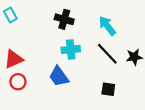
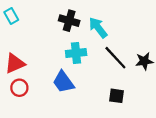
cyan arrow: (107, 26) -> (98, 28), moved

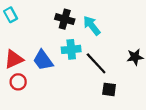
black line: (115, 58) -> (96, 63), moved
blue trapezoid: (63, 82) -> (43, 60), moved

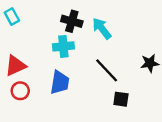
cyan cross: (71, 49) -> (63, 46), moved
blue trapezoid: (43, 60) -> (60, 82), moved, turned -135

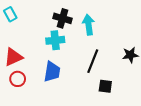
cyan arrow: (102, 28) -> (89, 25), turned 30
black line: (107, 70) -> (93, 61), turned 65

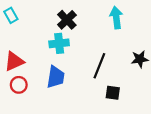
black cross: (62, 18) -> (67, 20), turned 30
cyan arrow: (89, 25) -> (116, 18), moved

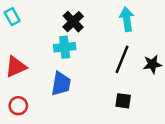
black line: (99, 66) -> (122, 59), moved
red circle: (19, 85) -> (18, 106), moved

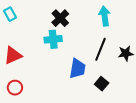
blue trapezoid: (61, 84) -> (77, 68), moved
black square: (123, 101) -> (102, 84), turned 32

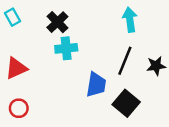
black cross: (60, 18) -> (57, 22), moved
black square: (102, 84) -> (126, 103), size x1.5

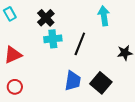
black line: (125, 61) -> (80, 44), moved
blue trapezoid: (96, 85) -> (73, 81), moved

